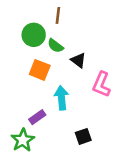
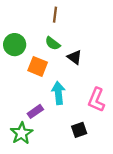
green circle: (34, 35) -> (15, 45), moved
pink L-shape: (101, 84) -> (96, 100), moved

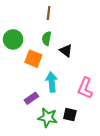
green semicircle: (53, 43) -> (47, 38), turned 64
black square: (79, 130) -> (70, 115), turned 32
green star: (22, 133) -> (48, 118), moved, turned -30

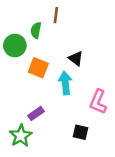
green semicircle: (47, 38) -> (36, 30), moved
cyan arrow: (52, 82) -> (65, 83), moved
green star: (48, 118) -> (21, 136), moved, turned 30

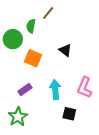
brown line: (56, 15) -> (48, 13), turned 32
cyan arrow: (65, 83) -> (55, 90), moved
purple rectangle: (36, 113) -> (25, 90), moved

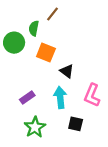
black triangle: (65, 50) -> (67, 71), moved
orange square: (33, 58) -> (46, 52), moved
green star: (18, 117) -> (35, 127), moved

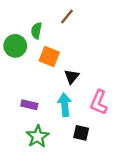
brown line: (52, 14) -> (67, 16), moved
black triangle: (67, 71) -> (72, 76), turned 32
purple rectangle: (27, 98) -> (29, 105), turned 48

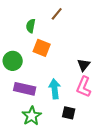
green circle: (15, 46) -> (13, 61), moved
black triangle: (72, 76) -> (84, 65), moved
purple rectangle: (29, 105) -> (25, 89), size x1.5

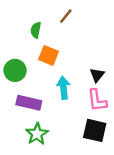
pink L-shape: (84, 87) -> (97, 100), turned -30
cyan arrow: (55, 89) -> (64, 88), moved
black square: (69, 113) -> (95, 130), moved, size x1.5

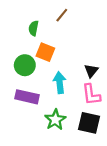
green circle: (15, 70) -> (25, 65), moved
green star: (37, 134) -> (55, 120), moved

